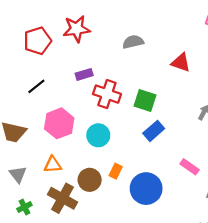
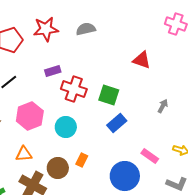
gray semicircle: (133, 42) -> (86, 29), moved
blue circle: (146, 189) -> (125, 176), moved

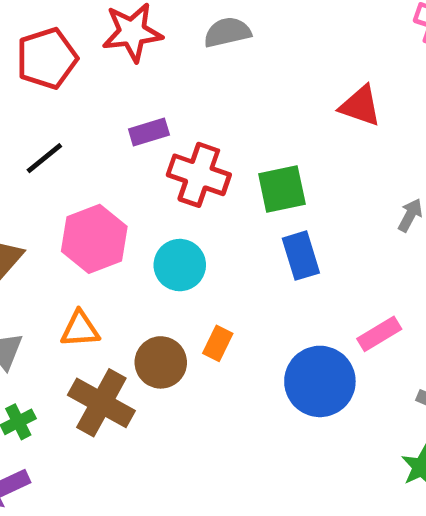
green square: (109, 95) -> (282, 189), turned -30
blue rectangle: (117, 123) -> (301, 256), turned -66
pink rectangle: (150, 156) -> (379, 334), turned -66

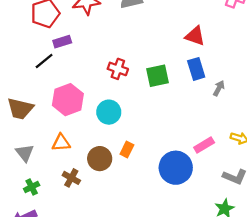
purple rectangle: (149, 132) -> (62, 42), moved
red cross: (199, 175) -> (118, 69), size x0.7
blue rectangle: (301, 256) -> (196, 69), moved
brown cross: (101, 403) -> (71, 178), size x0.6

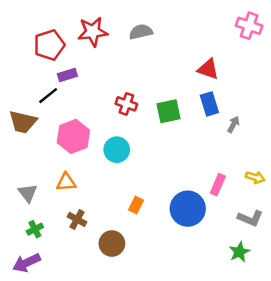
brown trapezoid: (20, 109) -> (23, 122), moved
pink rectangle: (204, 145) -> (218, 185), turned -36
orange rectangle: (127, 150) -> (136, 205), moved
brown circle: (100, 159) -> (112, 244), moved

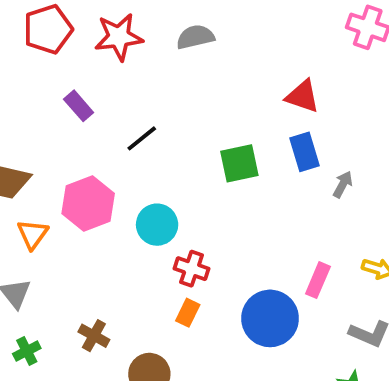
red pentagon: (49, 45) -> (48, 29), moved
purple rectangle: (67, 75) -> (79, 106), turned 66
black line: (48, 96) -> (142, 138), moved
red cross: (126, 104) -> (192, 269), moved
orange triangle: (66, 182) -> (33, 234), moved, turned -50

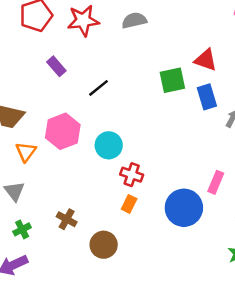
green square: (239, 163) -> (172, 80), moved

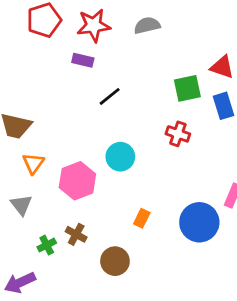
purple rectangle: (56, 66) -> (83, 60), moved, turned -36
pink hexagon: (63, 131) -> (77, 181), moved
red cross: (132, 175) -> (178, 134), moved
green cross: (22, 229) -> (47, 245), moved

